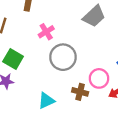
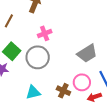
gray trapezoid: (94, 16) -> (87, 53), moved
gray circle: (63, 57) -> (38, 57), moved

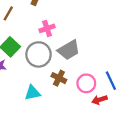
gray trapezoid: (87, 53) -> (69, 50), moved
brown cross: (63, 91) -> (59, 78), moved

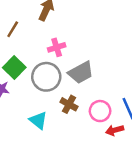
cyan triangle: (32, 93) -> (38, 120), turned 49

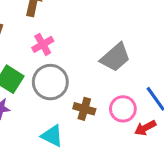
pink cross: (57, 47) -> (43, 44), moved
gray trapezoid: (81, 72) -> (115, 57), moved

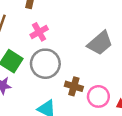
pink circle: (123, 109) -> (98, 96), moved

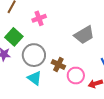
gray circle: (45, 64) -> (34, 55), moved

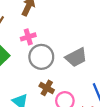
gray circle: (34, 55) -> (41, 57), moved

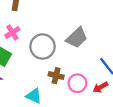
pink cross: (28, 37) -> (12, 32), moved

